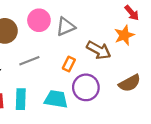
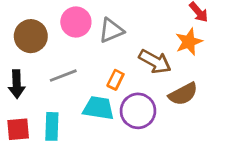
brown semicircle: (130, 83) -> (183, 94), moved
cyan trapezoid: (56, 99) -> (98, 108), moved

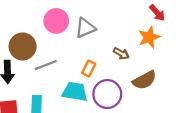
brown circle: (31, 36) -> (23, 46), moved
brown arrow: (155, 62) -> (121, 53), size x0.6

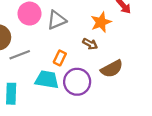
orange star: (149, 37) -> (101, 22), moved

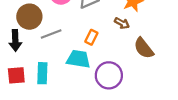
brown semicircle: (112, 69) -> (144, 48), turned 80
purple circle: (77, 82) -> (109, 75), moved

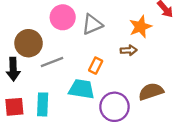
brown arrow: (122, 23) -> (129, 50), turned -32
brown semicircle: (144, 48) -> (151, 91), moved, turned 110

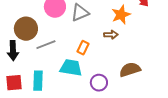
purple circle: (114, 107) -> (99, 83), size x0.7

